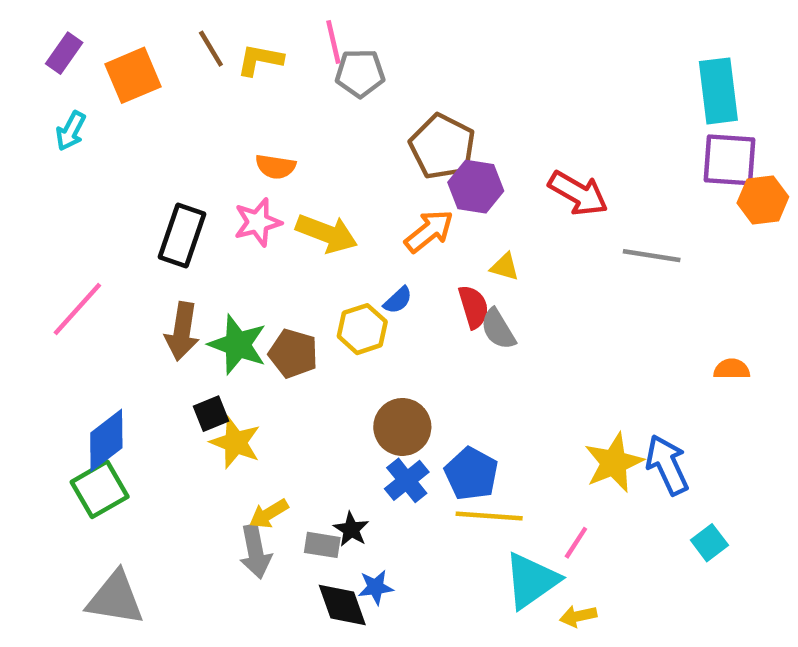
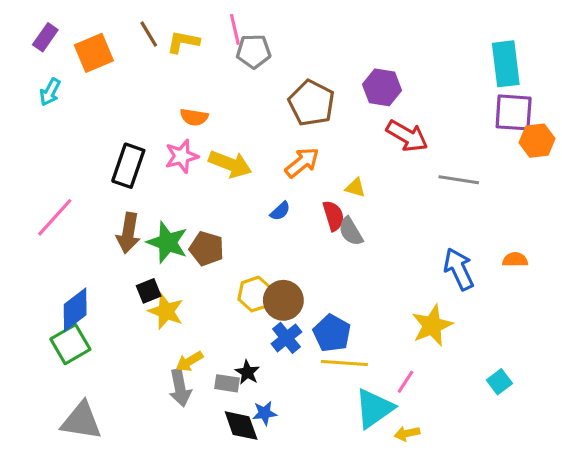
purple hexagon: (476, 187) -> (382, 87), moved
yellow hexagon: (362, 329) -> (255, 294), moved
blue arrow: (667, 465) -> (459, 269), moved

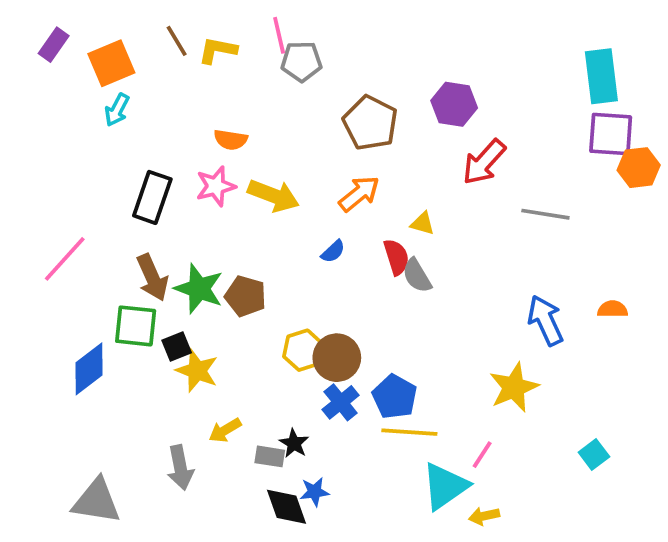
cyan arrow: (50, 92) -> (117, 110), moved
red arrow: (407, 136) -> (484, 162), turned 102
brown arrow: (128, 233) -> (152, 278), turned -33
green square: (70, 344) -> (136, 326), moved, turned 36
gray arrow: (180, 388) -> (180, 468), moved

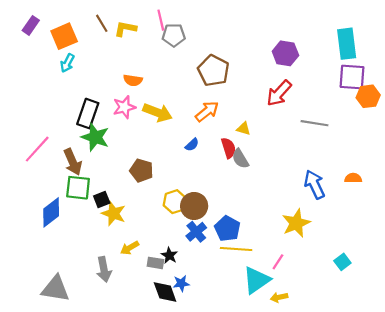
purple hexagon: (454, 104) -> (285, 53), moved
brown arrow: (152, 278) -> (73, 162), moved
green star: (199, 289) -> (95, 137), moved

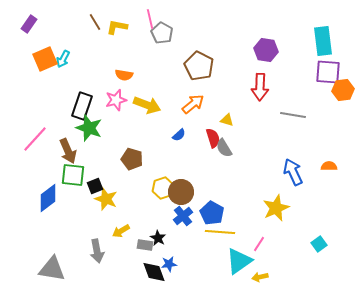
gray pentagon: (174, 35) -> (162, 33), turned 30
orange square: (64, 36) -> (45, 59), moved
red arrow: (279, 93) -> (260, 87), turned -40

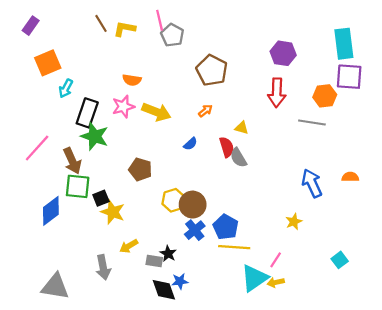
cyan arrow: (63, 59) -> (66, 88), moved
orange hexagon: (343, 90) -> (325, 96), moved
orange arrow: (193, 104) -> (205, 111), size x0.6
yellow star: (276, 208) -> (294, 222), size x0.6
yellow arrow: (260, 277) -> (276, 282), moved

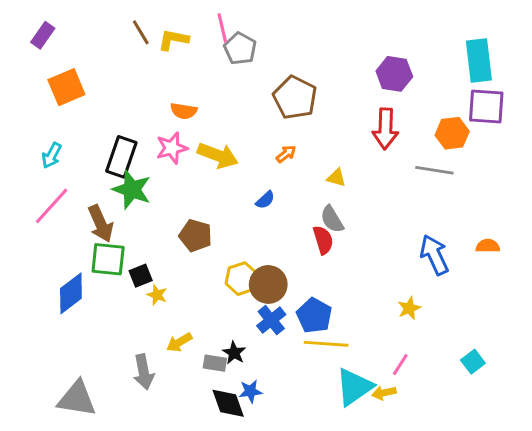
cyan arrow: (66, 88) -> (52, 155), moved
red semicircle: (227, 147) -> (323, 240), moved
yellow star: (113, 212) -> (157, 295), size x0.6
pink line: (276, 260) -> (400, 365), moved

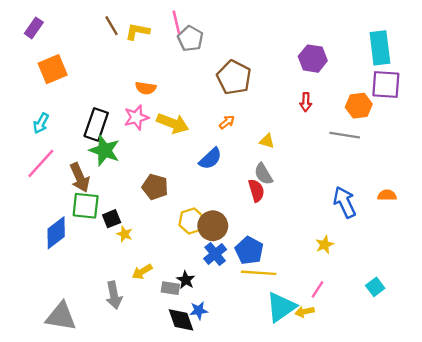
red arrow: (385, 129) -> (306, 102), size x0.6
blue semicircle: (265, 200) -> (210, 159), size x1.5

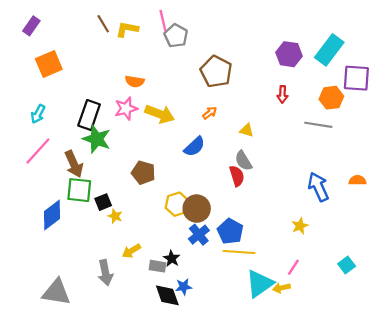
cyan rectangle: (380, 48) -> (329, 50), moved, turned 44

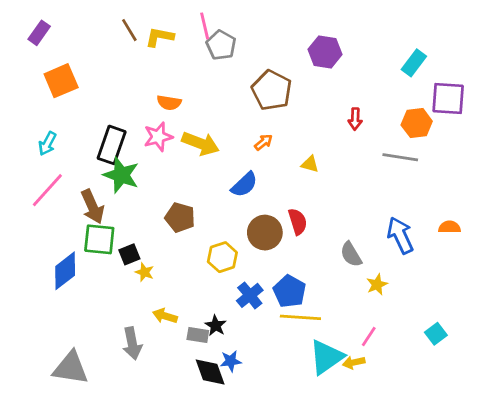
cyan rectangle: (329, 50) -> (414, 63), size x0.7
purple hexagon: (289, 54) -> (325, 52), moved
gray semicircle: (243, 161) -> (351, 254), moved
brown circle: (197, 209) -> (265, 233), moved
yellow arrow: (131, 251) -> (165, 316), turned 48

